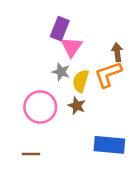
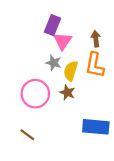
brown arrow: (117, 52) -> (96, 39), moved
orange L-shape: (108, 74) -> (95, 65), turned -60
brown line: (31, 154) -> (27, 135), turned 35

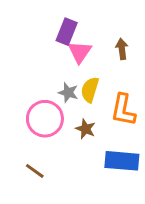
gray star: (54, 63) -> (68, 93), moved
orange L-shape: (95, 65) -> (123, 110), moved
brown star: (67, 92) -> (86, 129), moved

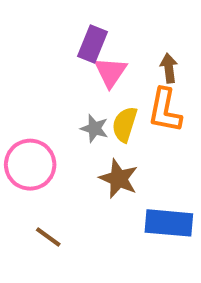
orange L-shape: (123, 110) -> (165, 110), moved
pink circle: (45, 119) -> (30, 165), moved
brown star: (86, 129) -> (119, 179), size x1.4

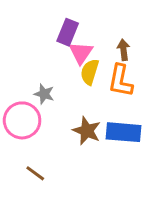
yellow semicircle: (125, 124) -> (90, 72), moved
gray star: (94, 128) -> (44, 94), moved
blue rectangle: (169, 223) -> (123, 132), moved

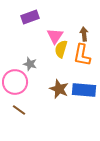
purple rectangle: (68, 32) -> (30, 17), moved, turned 48
brown line: (35, 173) -> (19, 110), moved

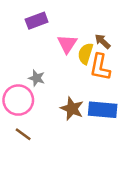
brown arrow: (84, 34) -> (103, 41), turned -40
yellow semicircle: (61, 49) -> (85, 54), moved

